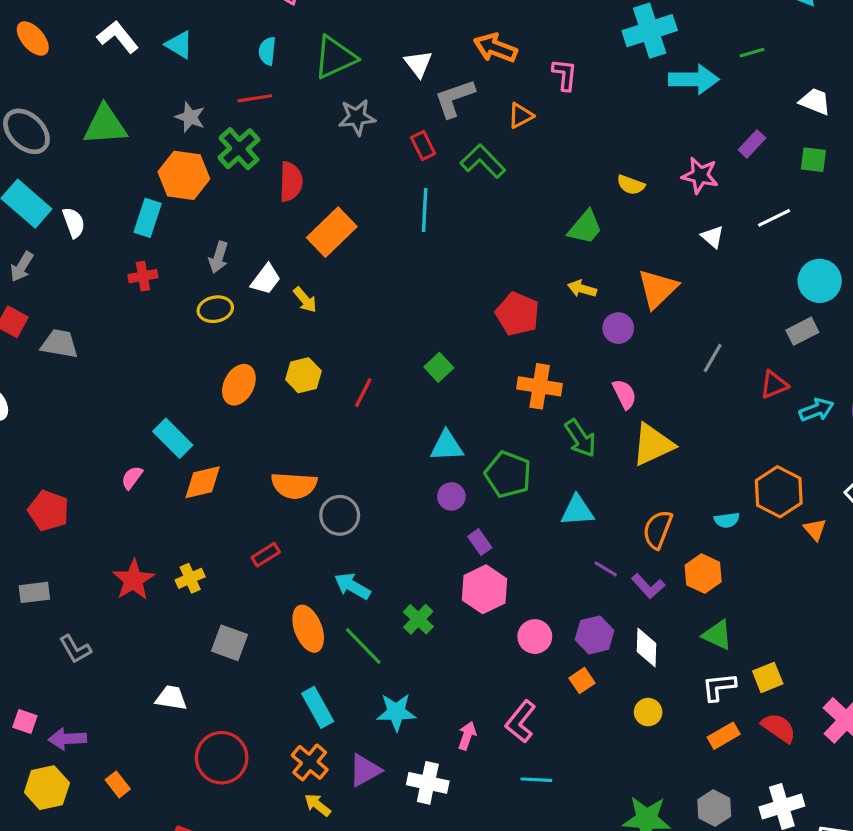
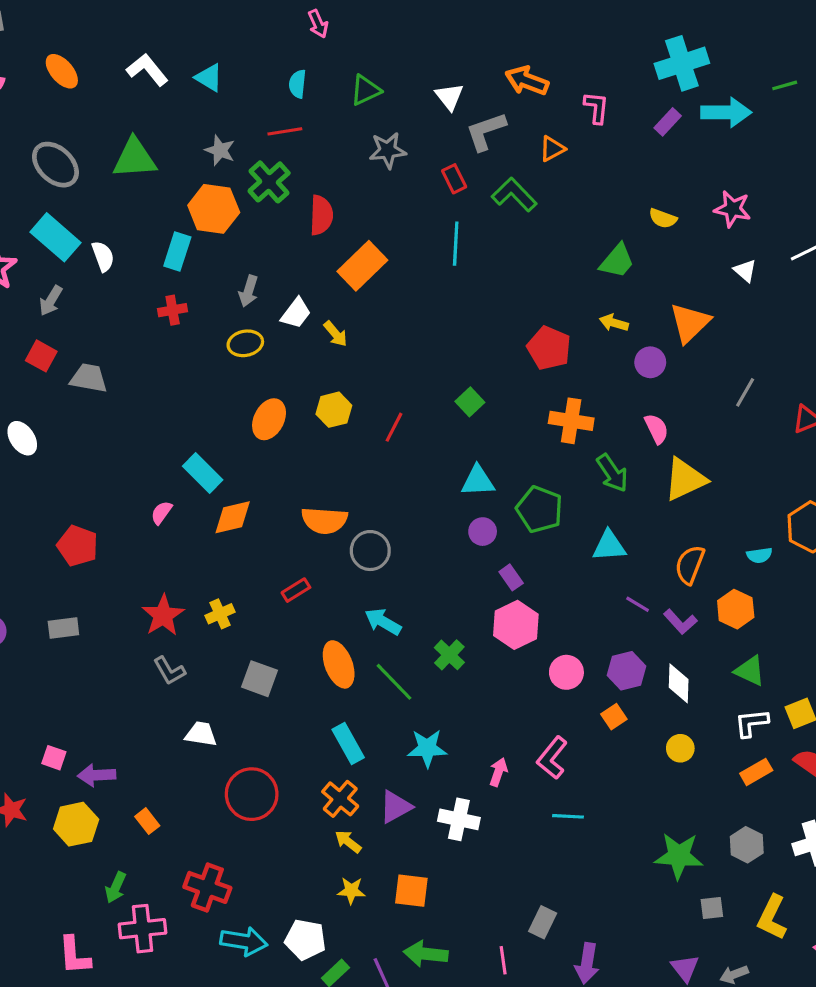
green triangle: (335, 57) -> (366, 90), size x0.7
purple rectangle: (752, 144) -> (668, 122), moved
gray L-shape: (75, 649) -> (169, 671), moved

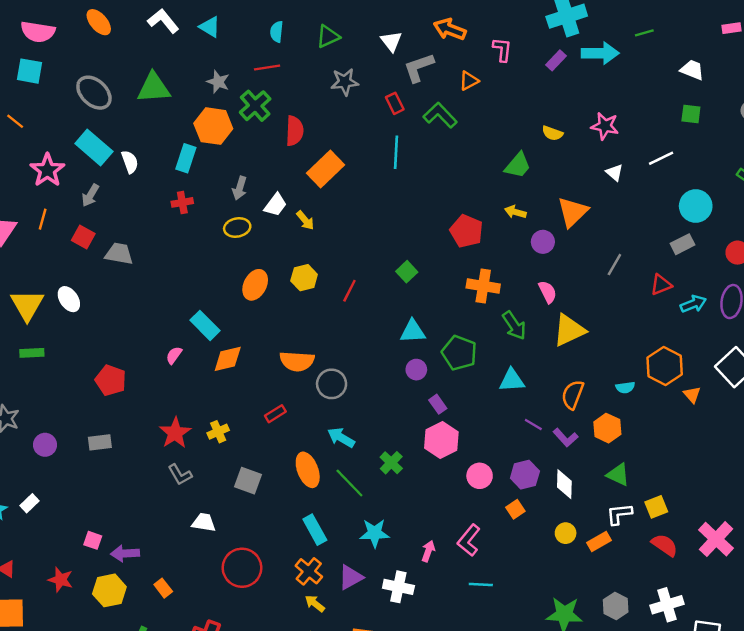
orange rectangle: (756, 772) -> (599, 541), moved

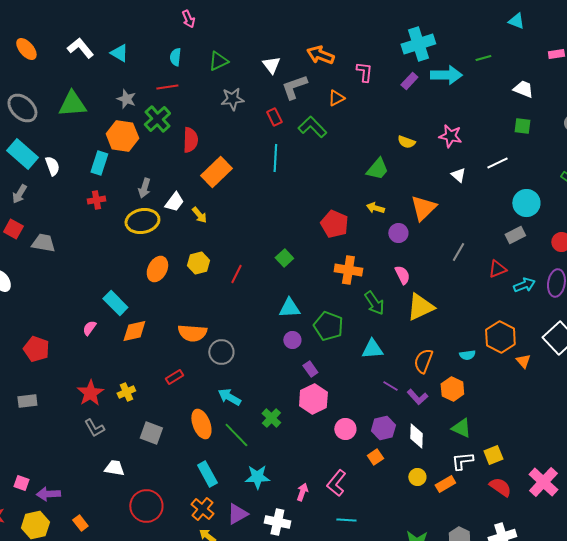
yellow ellipse: (237, 227) -> (142, 221), size x1.5

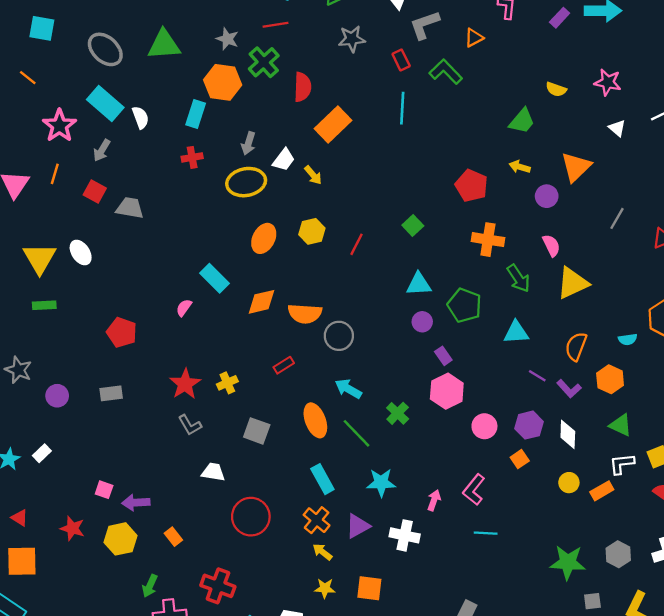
orange diamond: (134, 331) -> (261, 302), moved

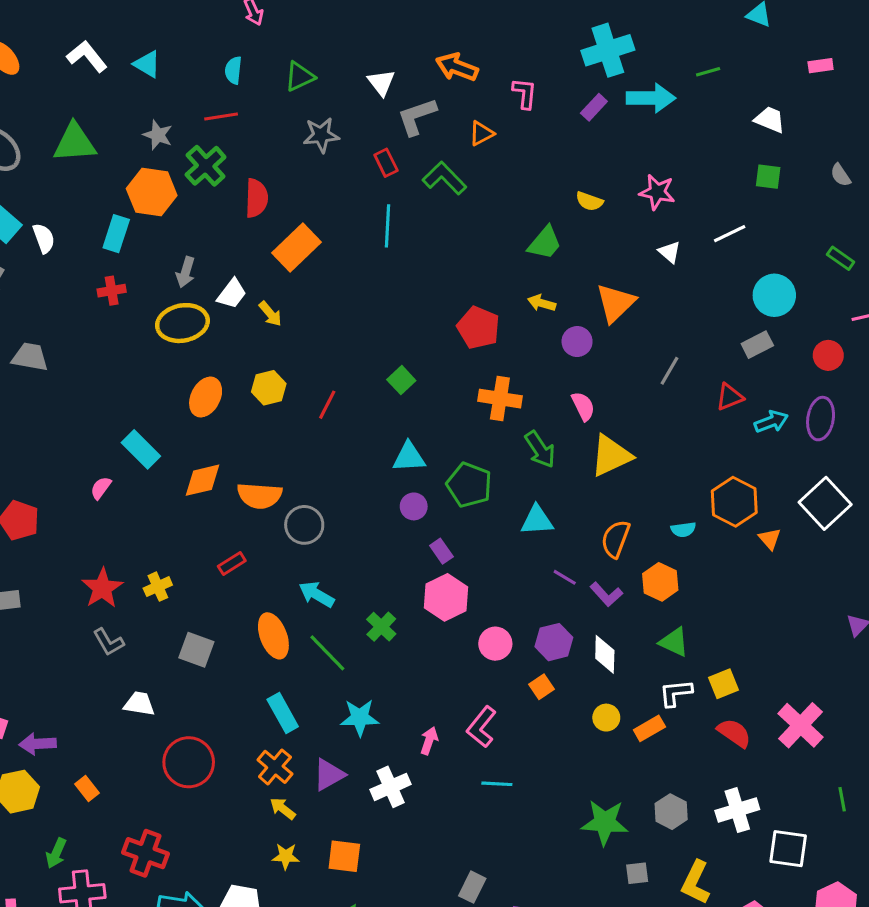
white cross: (405, 535) -> (391, 787), turned -36

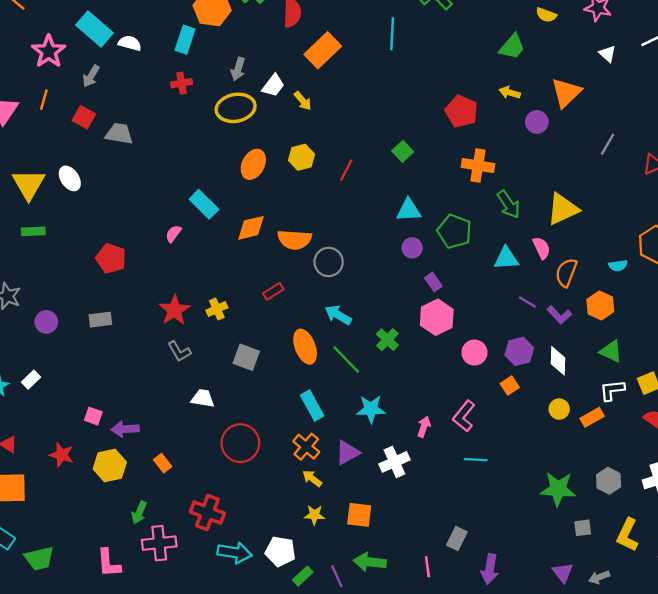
white semicircle: (44, 238) -> (130, 43), turned -55
pink semicircle: (583, 406) -> (542, 248), moved

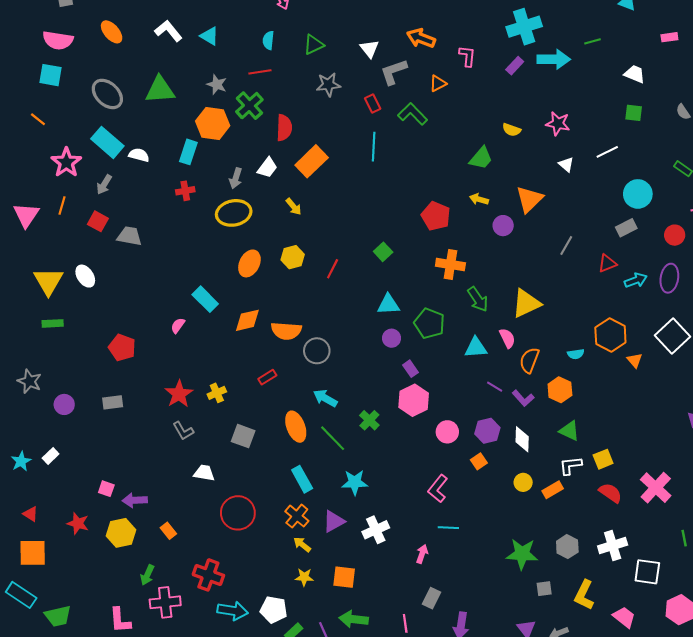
white trapezoid: (273, 86) -> (267, 168), moved
pink arrow: (424, 427) -> (422, 554), moved

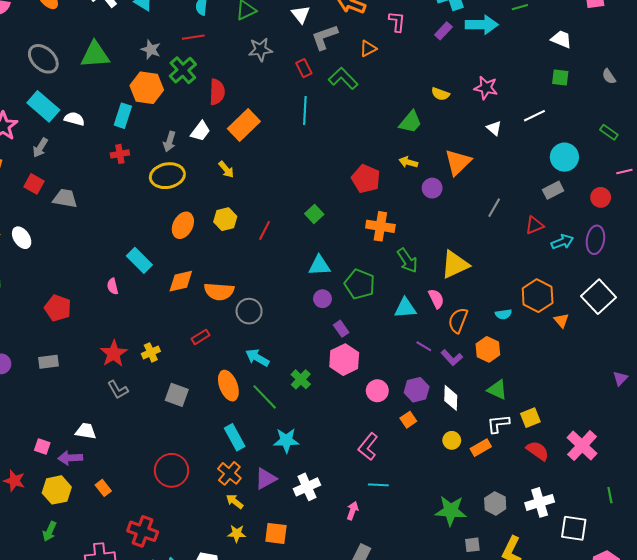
pink semicircle: (178, 326) -> (113, 286), turned -49
white trapezoid: (204, 473) -> (86, 431), moved
green arrow: (147, 575) -> (50, 531), moved

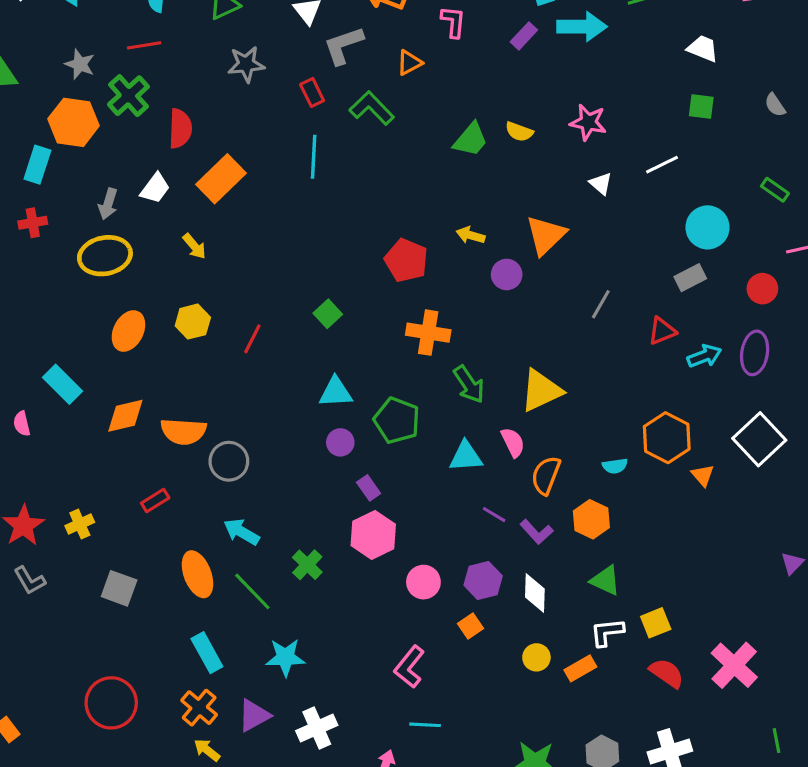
green trapezoid: (410, 122) -> (471, 140), moved

